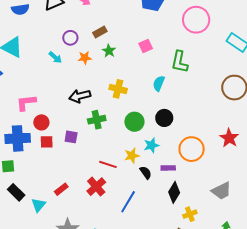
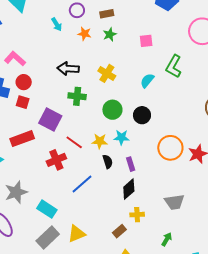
pink L-shape: (26, 103) -> (15, 59), turned 30
purple square: (71, 137) -> (50, 120), moved, size x1.6
orange circle: (192, 149) -> (170, 148), moved
purple rectangle: (168, 168) -> (131, 164), turned 56
red rectangle: (61, 189) -> (22, 139), moved, size x1.6

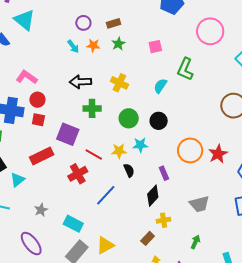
cyan arrow: (57, 24) -> (73, 46), moved
purple rectangle: (131, 164) -> (164, 173), moved
gray star: (16, 192) -> (41, 210), size x0.6

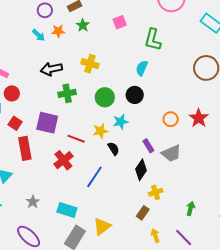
cyan semicircle: (160, 86) -> (142, 68), moved
red square: (38, 120) -> (15, 123), moved, turned 32
orange circle: (190, 150) -> (171, 119), size x0.6
red rectangle: (42, 156) -> (25, 148), turned -65
gray trapezoid: (199, 204) -> (171, 153), moved

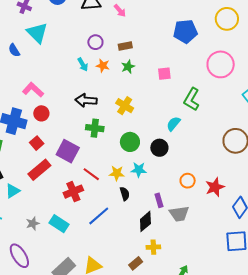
red rectangle: (25, 148) -> (39, 170), turned 45
cyan rectangle: (67, 210) -> (59, 224), moved

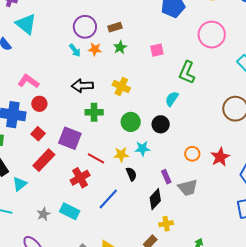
purple circle: (95, 42) -> (85, 27), size x1.5

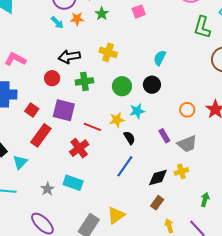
green L-shape: (187, 72) -> (202, 27), moved
red circle: (39, 104) -> (52, 78), moved
blue line: (108, 199) -> (125, 166), moved
black diamond: (155, 199) -> (158, 178), moved, turned 40
yellow cross: (166, 224) -> (181, 171), moved

